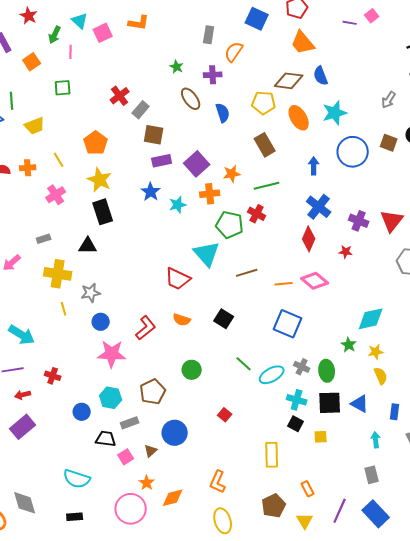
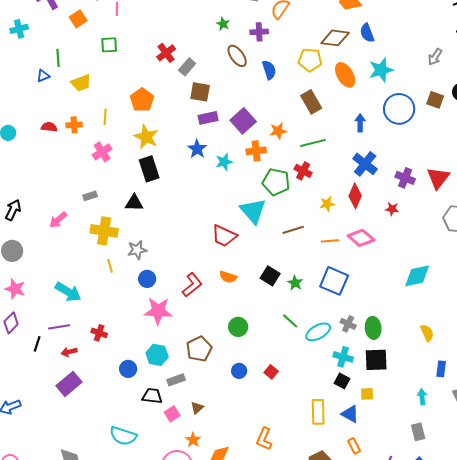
yellow line: (59, 160) -> (105, 117), turned 35
green star: (349, 345) -> (295, 283), moved
yellow star: (376, 352) -> (327, 204), moved
blue triangle: (360, 404) -> (350, 414), moved
blue circle: (175, 433) -> (239, 371), moved, size x0.6

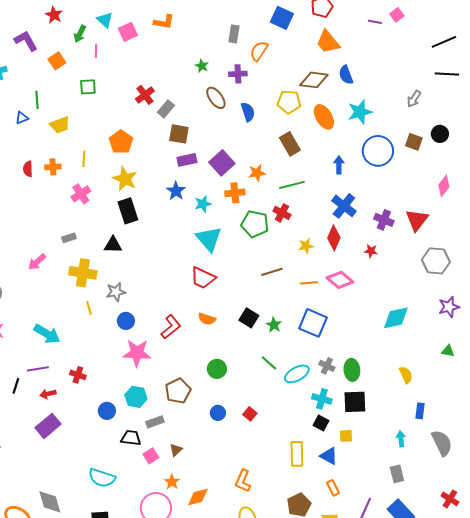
red semicircle: (49, 127) -> (28, 169), turned -98
cyan triangle: (253, 211) -> (209, 239), moved

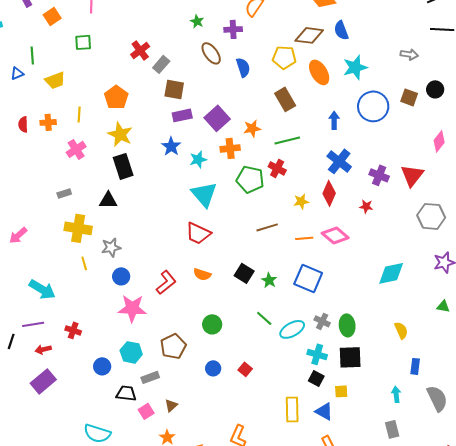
gray arrow: (414, 99) -> (409, 54), turned -114
pink arrow: (37, 262) -> (18, 235), moved

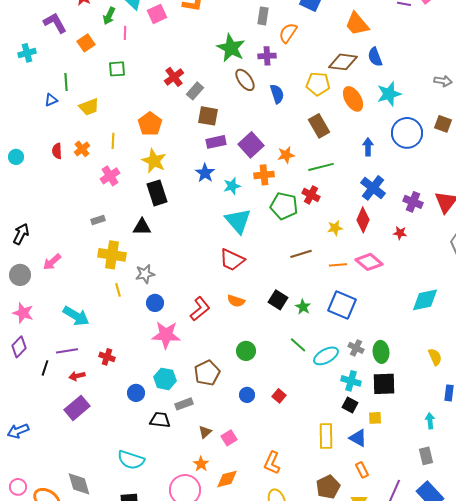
green star: (197, 21) -> (231, 48), size x2.0
orange cross: (48, 122) -> (82, 149), turned -35
pink square: (146, 411) -> (229, 438), moved

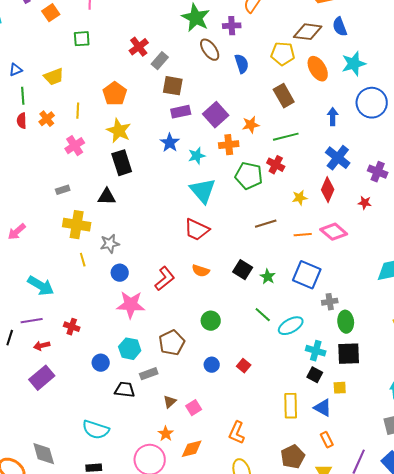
green line: (66, 82) -> (23, 96), moved
gray cross: (356, 348) -> (330, 302), moved, turned -35

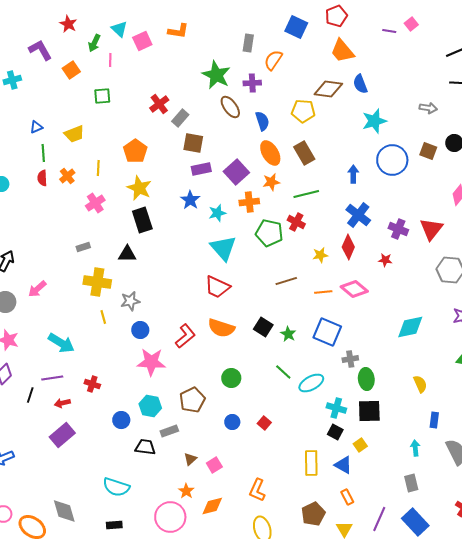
orange ellipse: (318, 69) -> (270, 153), moved
orange semicircle: (201, 271) -> (221, 328), size x1.5
yellow square: (340, 388) -> (360, 445), turned -32

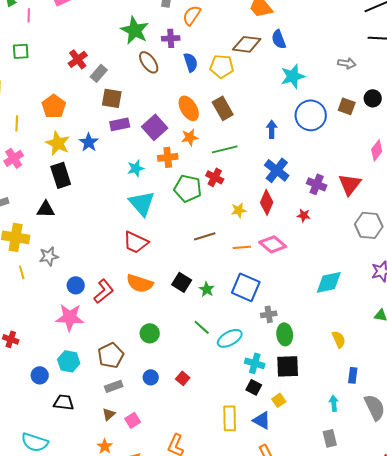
blue semicircle: (262, 121) -> (191, 62), moved
blue star: (190, 200) -> (89, 142), moved
blue circle: (140, 330) -> (76, 285), moved
gray rectangle: (169, 431) -> (114, 386), moved

